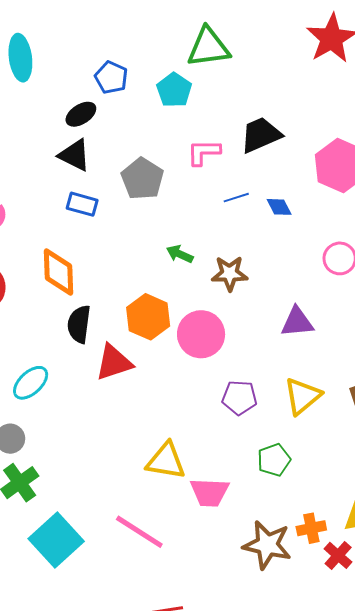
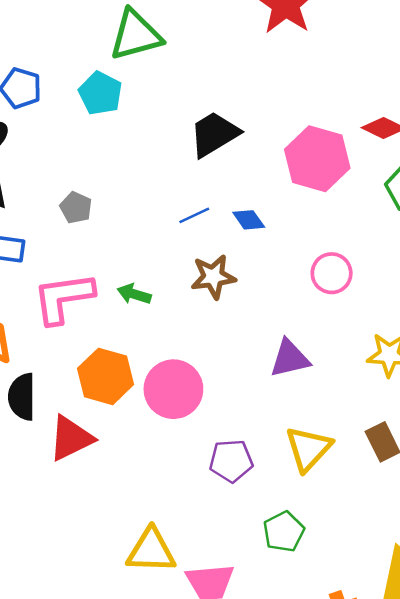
pink L-shape: (204, 152) -> (63, 298), moved, size x1.5
gray pentagon: (142, 179) -> (76, 208), size x0.6
brown star: (230, 274) -> (213, 277), moved

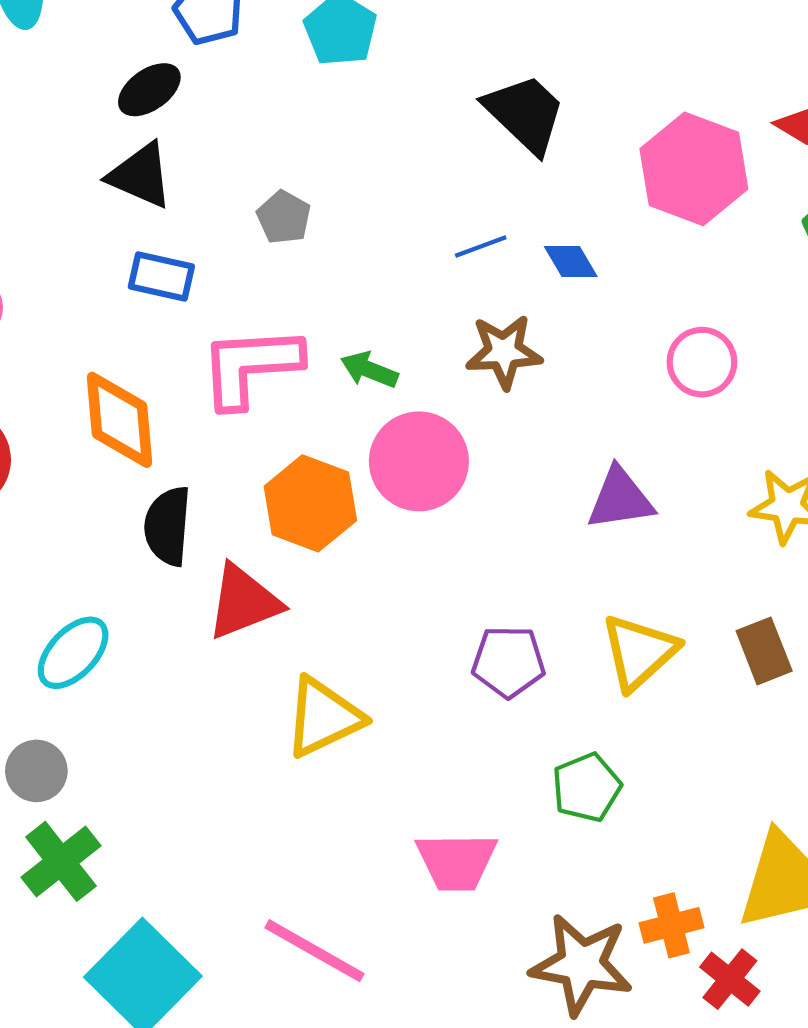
black trapezoid: (214, 134) -> (525, 113), turned 70
pink circle: (173, 389) -> (419, 461), moved
yellow triangle: (151, 551) -> (323, 717), moved, turned -32

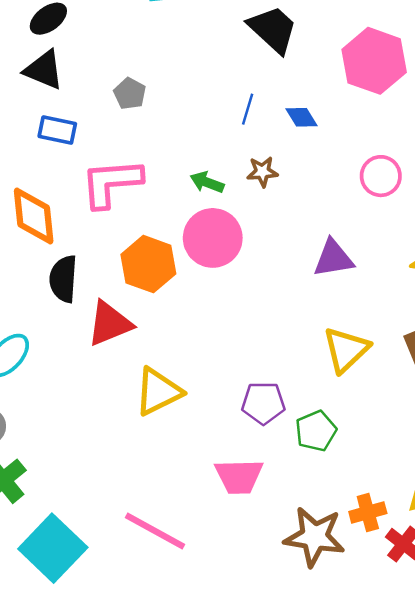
blue line: (481, 246) -> (248, 109), turned -52
brown star: (504, 352) -> (262, 172), size x0.7
green arrow: (369, 370) -> (207, 182), moved
purple pentagon: (508, 662) -> (263, 403), moved

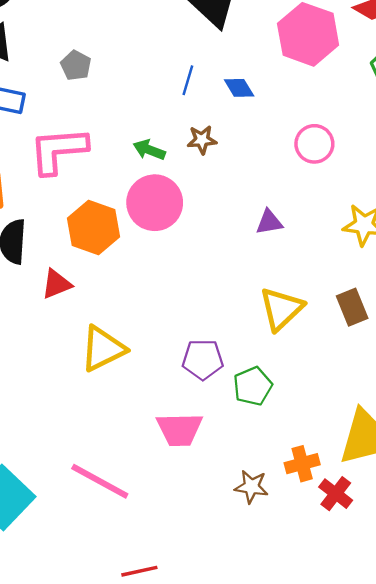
purple triangle: (333, 258) -> (269, 222), size x0.7
red triangle: (109, 323) -> (57, 284), size x0.7
brown star: (315, 537) -> (251, 487), size x0.6

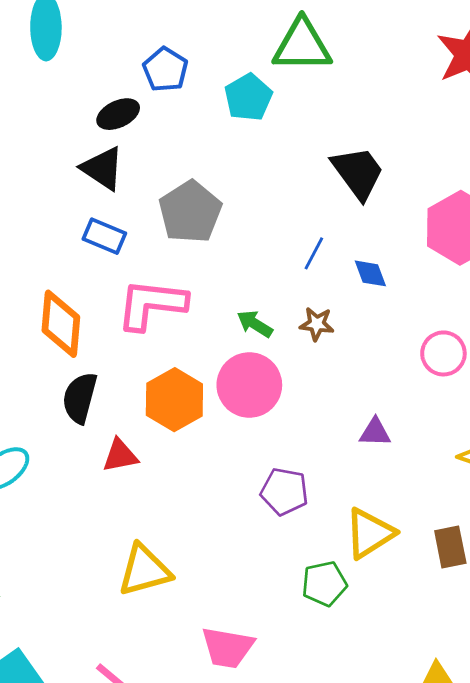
gray pentagon: (76, 65) -> (190, 212), size x1.8
yellow triangle: (103, 349) -> (144, 570), moved
purple pentagon: (203, 359) -> (284, 492), moved
green pentagon: (253, 386) -> (324, 584), moved

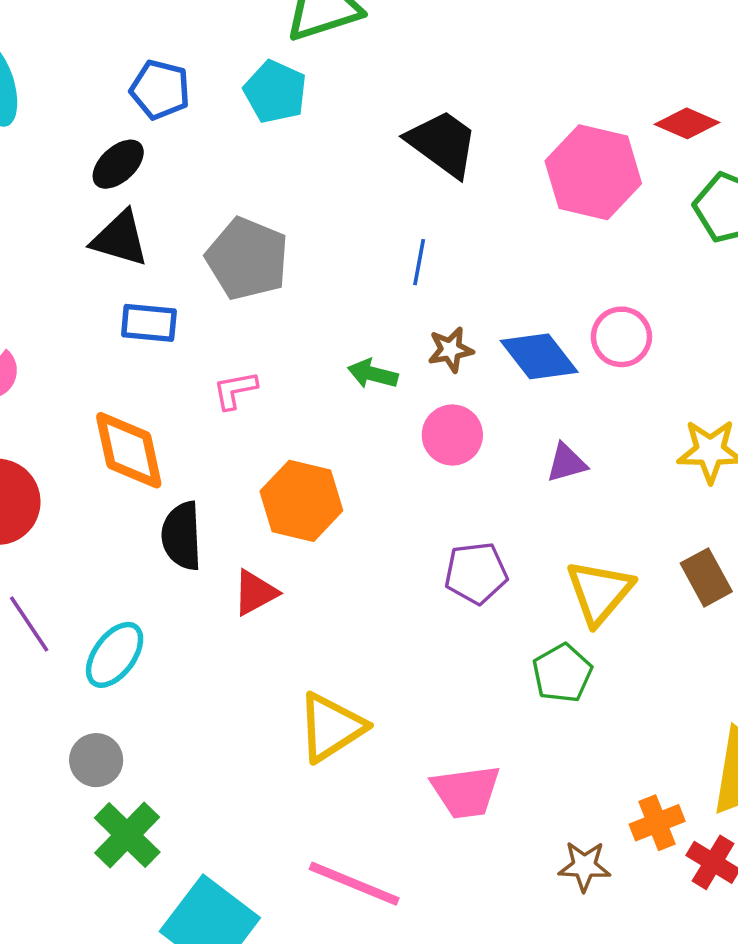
blue diamond: (370, 273) -> (539, 356), moved, size x1.6
pink L-shape: (152, 304) -> (235, 390), size x0.5
pink circle: (249, 385) -> (452, 435), moved, size x0.7

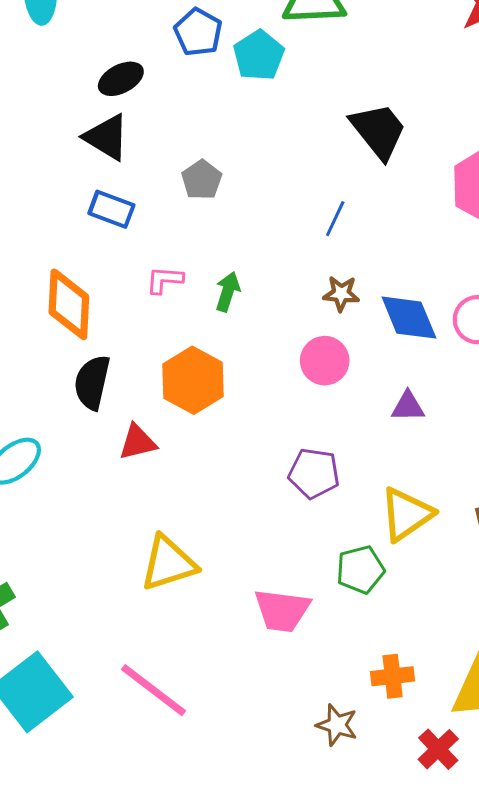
blue pentagon: (160, 90) -> (198, 32), moved
gray pentagon: (247, 259) -> (202, 180), size x0.6
green arrow: (373, 374) -> (228, 292), moved, turned 78
pink trapezoid: (466, 792) -> (282, 610), moved
orange cross: (657, 823) -> (393, 676), moved

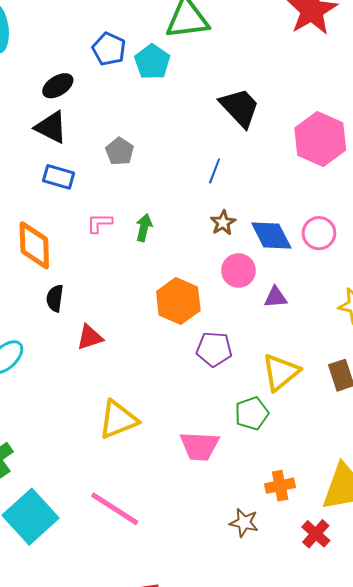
brown star: (341, 294) -> (223, 223), turned -30
pink circle: (325, 361) -> (238, 270), moved
orange hexagon: (193, 380) -> (178, 301), moved
black semicircle: (92, 382) -> (55, 298), size x0.7

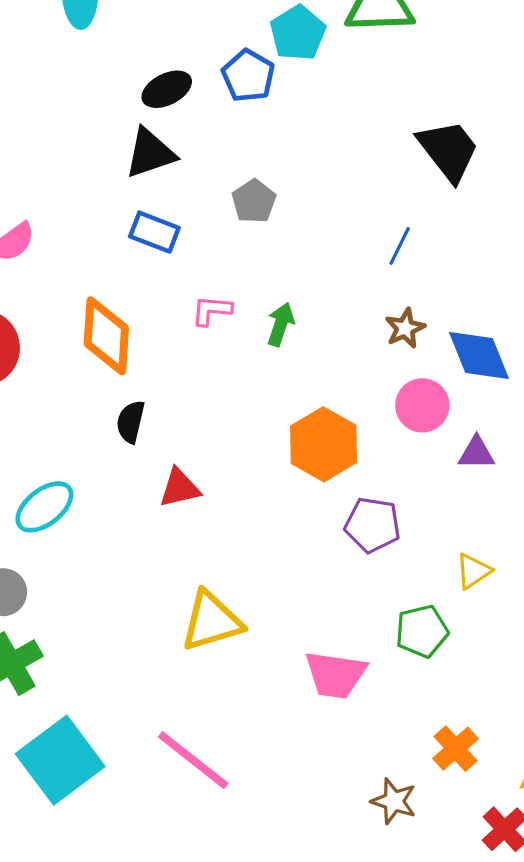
blue pentagon: (109, 49) -> (248, 76), moved
cyan pentagon: (152, 62) -> (298, 33), moved
black triangle: (51, 127) -> (150, 153), turned -51
yellow triangle: (281, 372) -> (473, 571), size x0.6
orange cross: (280, 486) -> (456, 749), turned -36

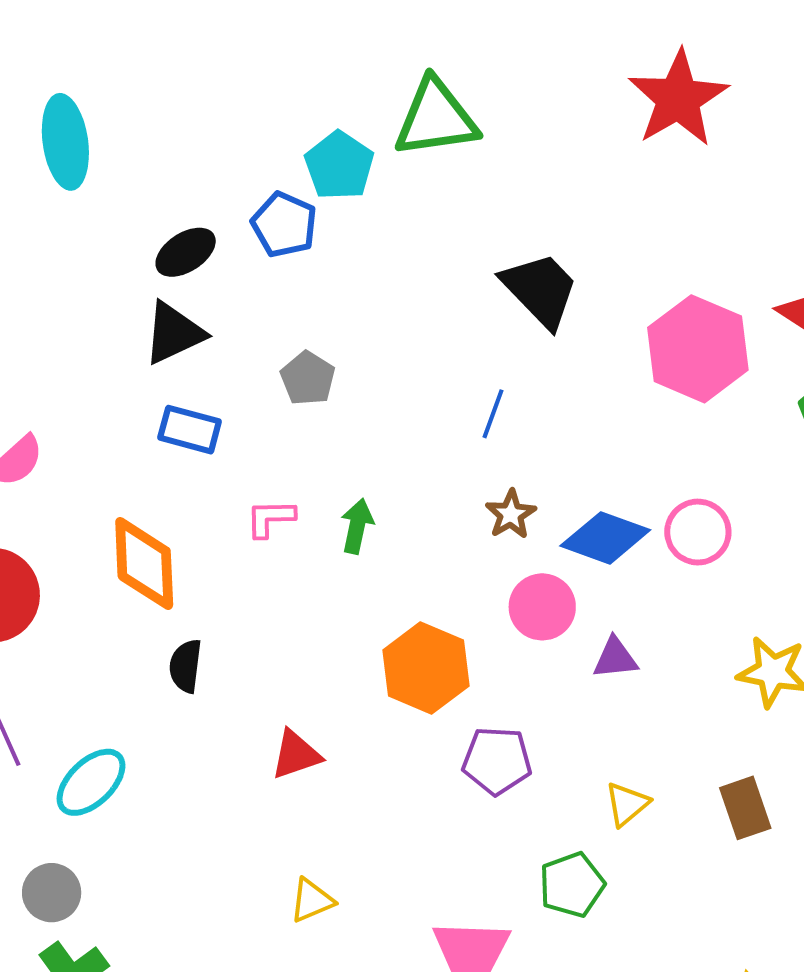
blue diamond: (479, 355) -> (605, 538), turned -42
red triangle: (179, 488) -> (296, 755), moved
yellow triangle: (211, 621) -> (312, 901), size x0.6

